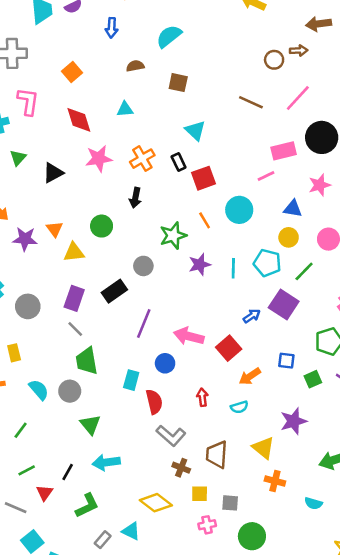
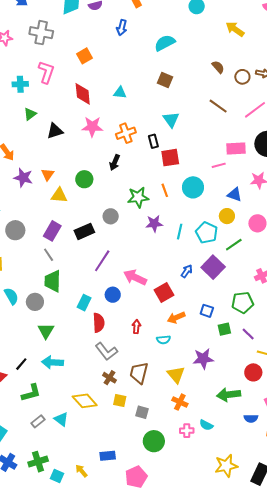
brown semicircle: (135, 66) -> (218, 67), moved, turned 48
blue arrow: (252, 316) -> (187, 271), turned -32
pink cross: (207, 525) -> (187, 431), moved

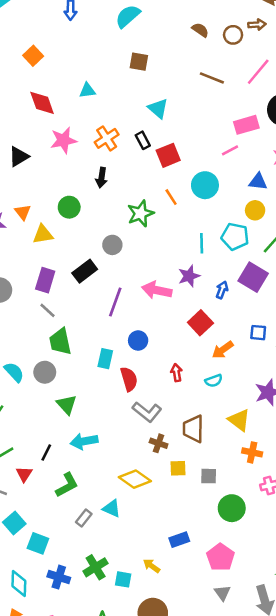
purple star: (154, 224) -> (189, 276), moved
pink arrow: (135, 277) -> (157, 290), moved

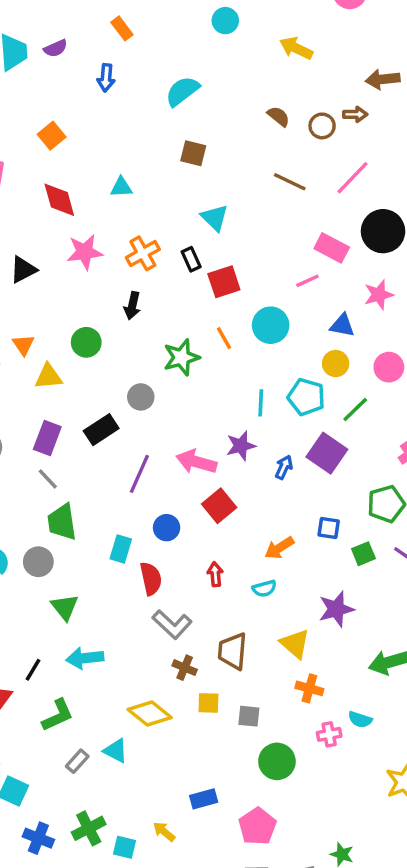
pink rectangle: (246, 125) -> (332, 248), turned 40
red square: (200, 323) -> (219, 506), moved

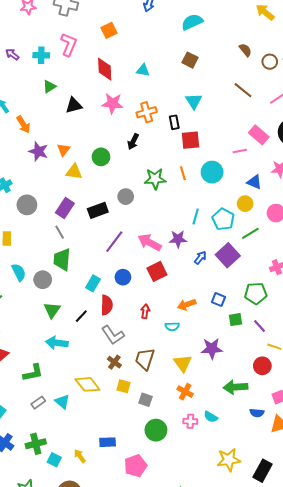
black line: (33, 670) -> (81, 316), moved

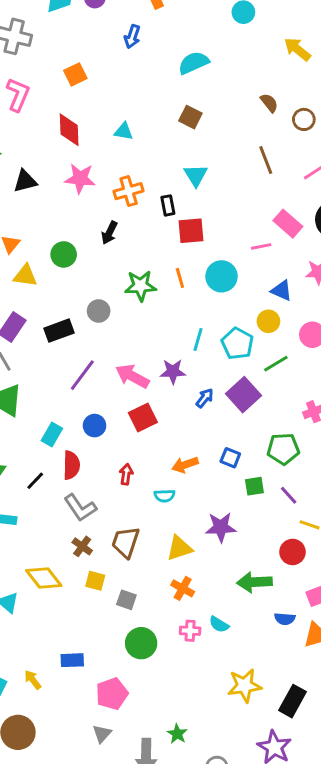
brown line: (243, 90) -> (266, 160), turned 30
yellow triangle: (183, 363) -> (179, 548), turned 48

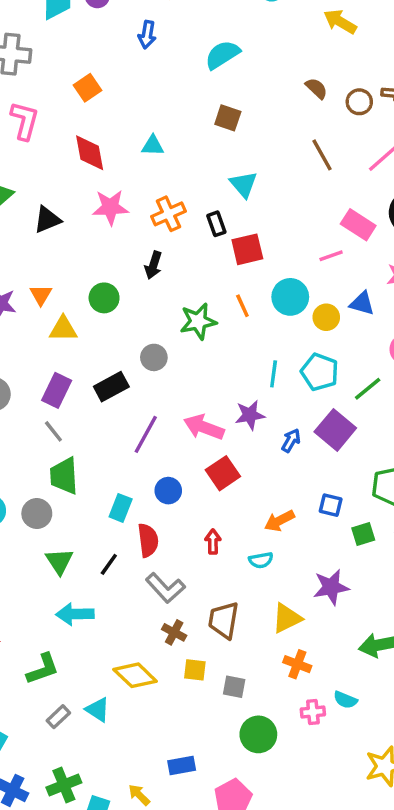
yellow circle: (268, 321) -> (326, 317), moved

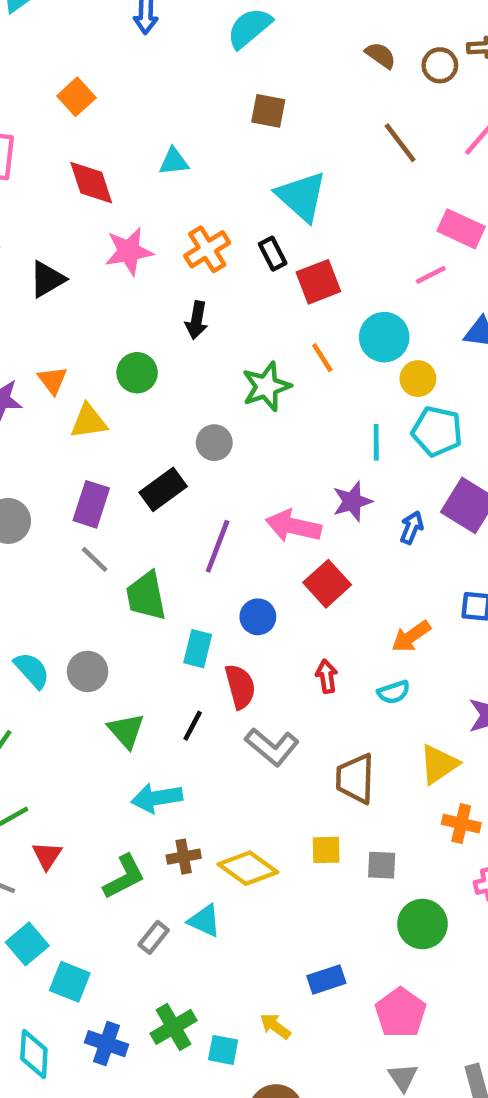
cyan triangle: (244, 184) -> (301, 196), size x1.4
yellow circle: (326, 317) -> (418, 379), moved
green trapezoid: (64, 476) -> (146, 596), moved
brown cross: (174, 632) -> (184, 857), moved, turned -30

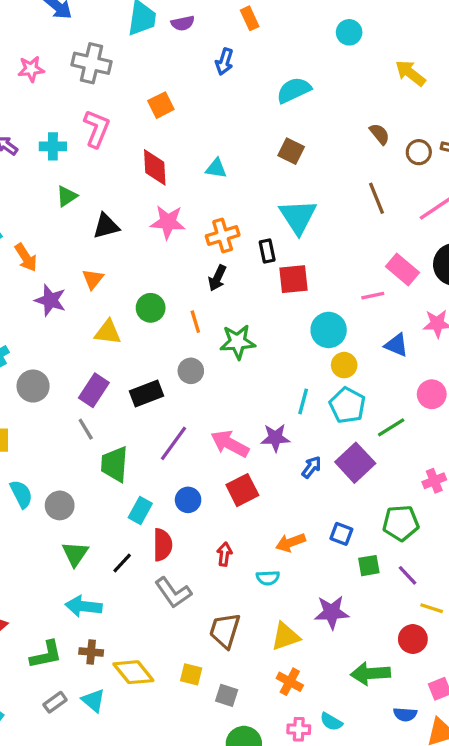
black arrow: (197, 320) -> (217, 278), moved
orange line: (322, 358) -> (195, 322), moved
orange triangle: (53, 380) -> (93, 279), moved

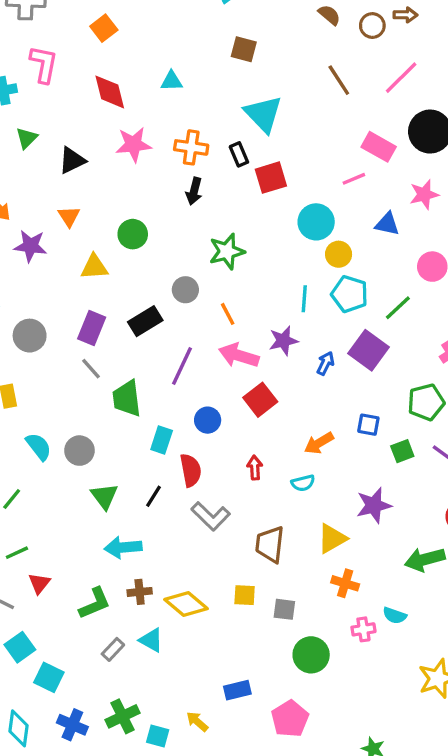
orange cross: (223, 236) -> (191, 147), turned 36
orange line: (195, 322) -> (228, 314), moved

